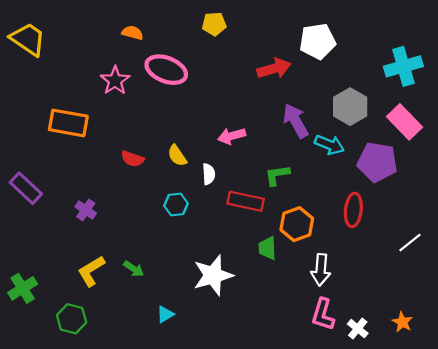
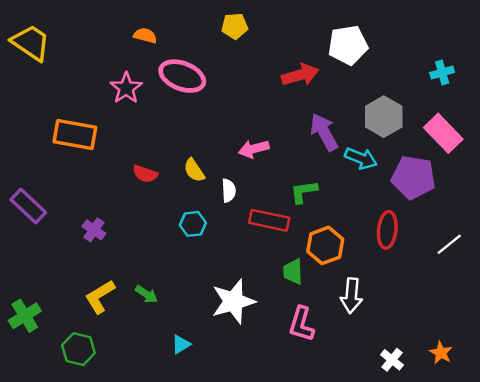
cyan cross: (403, 66) -> (442, 72), size x0.6
white line: (410, 243) -> (449, 244), moved
pink L-shape: (323, 314) -> (301, 324), moved

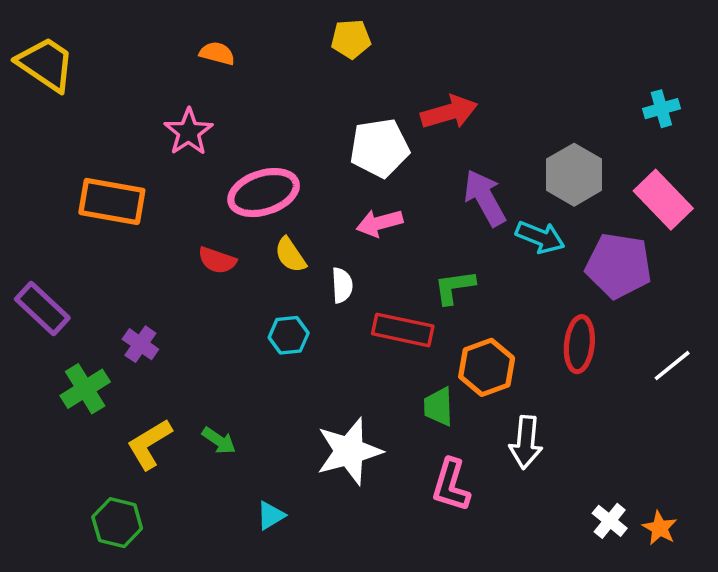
white pentagon: (348, 45) -> (380, 148), moved
pink ellipse: (182, 76) -> (264, 193), moved, turned -39
green cross: (25, 316) -> (85, 389), moved
white cross: (392, 360) -> (610, 521), moved

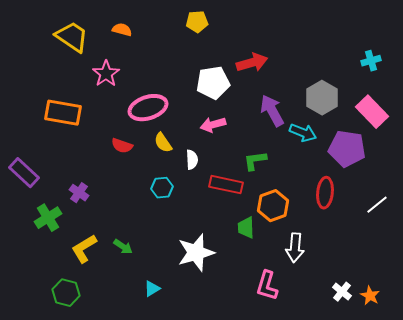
yellow trapezoid: (46, 64) -> (72, 37), moved
pink L-shape: (451, 485) -> (267, 286), moved

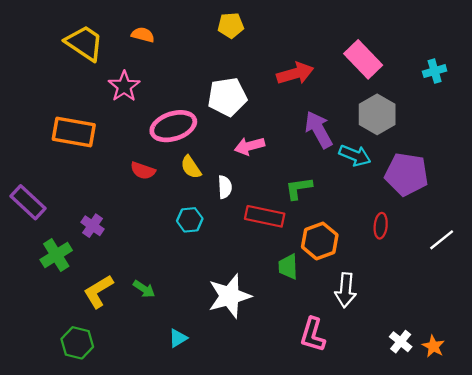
white pentagon: (213, 83) -> (227, 97), moved
pink rectangle: (372, 112) -> (363, 59), moved
red ellipse: (325, 193) -> (381, 226), size x0.7

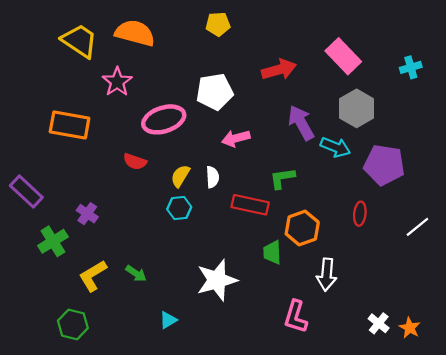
orange semicircle: (143, 35) -> (135, 33), size x1.8
yellow semicircle: (191, 167) -> (180, 176), moved, turned 65

